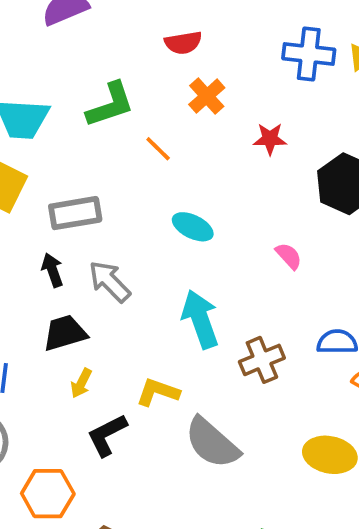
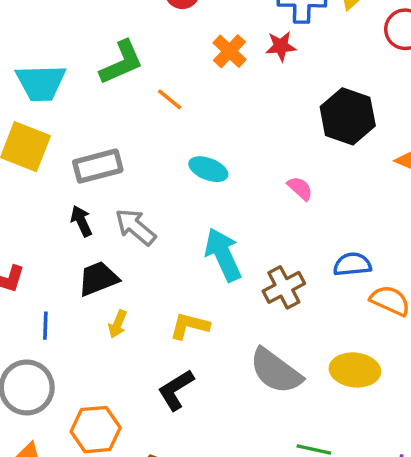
orange cross: (207, 96) -> (230, 51), moved
red star: (270, 139) -> (281, 46), moved
black L-shape: (107, 435) -> (176, 390), moved
gray semicircle: (212, 443) -> (276, 371), moved

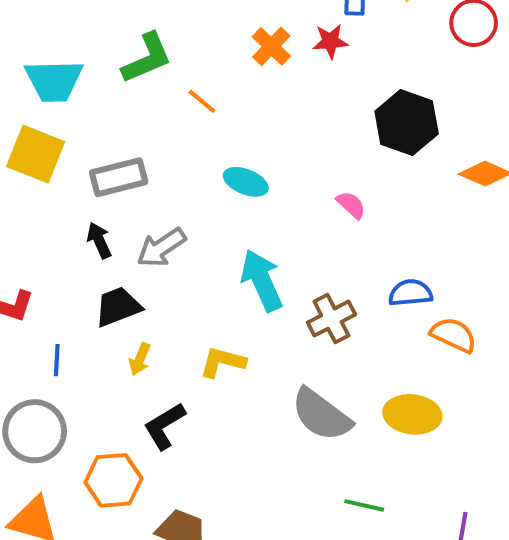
gray arrow: (135, 227) -> (161, 248), turned -75
black L-shape: (176, 390) -> (165, 426), moved

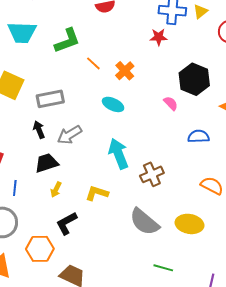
orange cross: (271, 46) -> (125, 71), moved
cyan trapezoid: (54, 81) -> (22, 32), moved
pink semicircle: (351, 205) -> (171, 103), moved
blue semicircle: (410, 293) -> (198, 136), moved

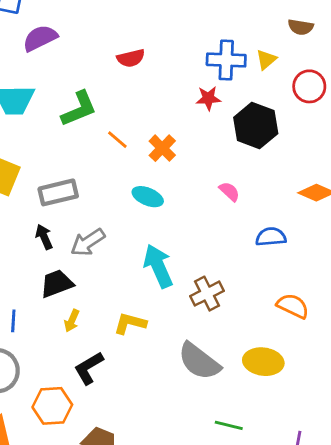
black hexagon: (194, 79) -> (256, 126), moved

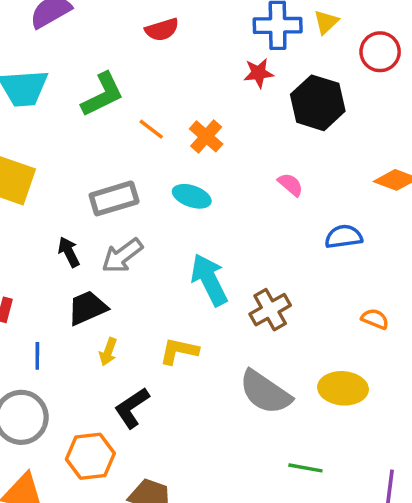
gray rectangle: (58, 192) -> (114, 198), moved
orange semicircle: (293, 306) -> (375, 319), size x0.7

